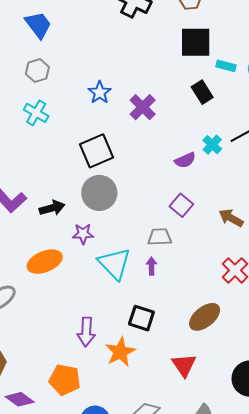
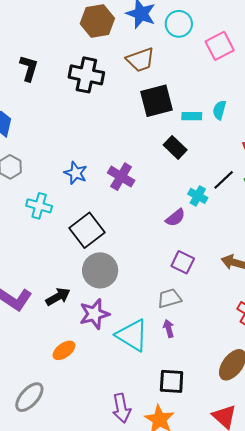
cyan cross: (36, 113) -> (39, 206), moved
purple star: (83, 234) -> (94, 314), size x1.4
orange ellipse: (45, 262) -> (64, 350), size x0.7

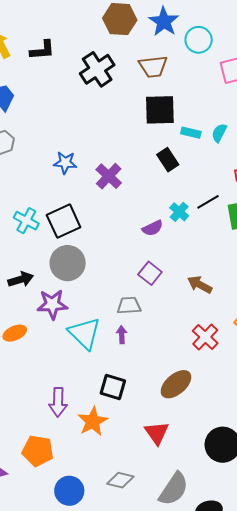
black L-shape: (29, 68) -> (42, 50), turned 56
black cross: (86, 75) -> (97, 69), turned 32
blue star: (76, 173) -> (65, 163), turned -30
cyan cross: (39, 206) -> (26, 221), moved

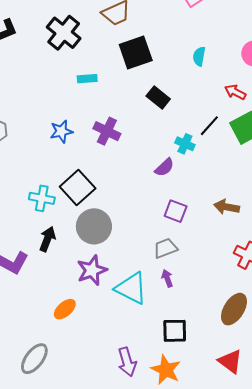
cyan rectangle: (191, 133) -> (87, 79), moved
black arrow: (21, 279) -> (47, 239), moved, turned -35

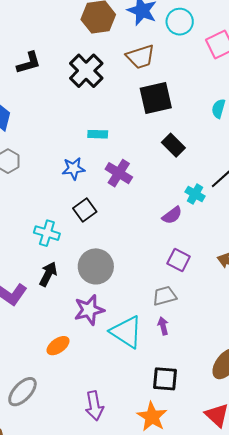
cyan rectangle: (87, 79) -> (98, 134), moved
black square: (78, 188) -> (85, 210), moved, size x0.7
purple arrow: (127, 362) -> (94, 406), moved

